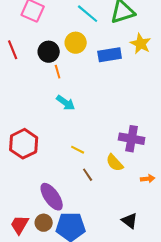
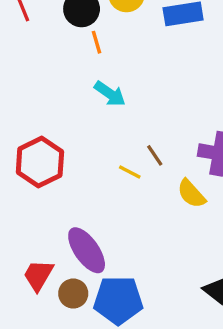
brown line: (88, 175) -> (155, 155), moved
red trapezoid: (20, 225) -> (38, 275), moved

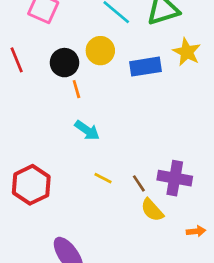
brown line: (155, 155) -> (139, 183), moved
yellow line: (130, 172) -> (103, 178), moved

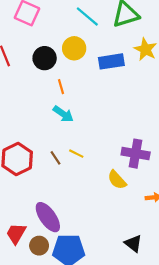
orange line: (76, 89) -> (61, 87), moved
brown line: (139, 183) -> (56, 158), moved

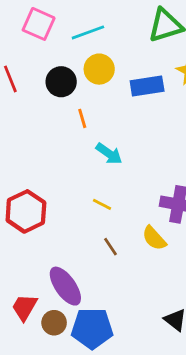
cyan line: (87, 17) -> (88, 32), moved, turned -60
cyan arrow: (63, 114) -> (109, 154), moved
brown line: (56, 158) -> (110, 247), moved

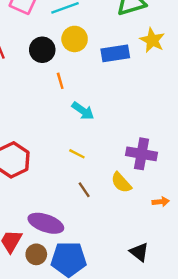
purple ellipse: (65, 286) -> (46, 223), turned -36

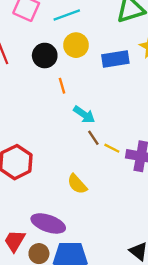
yellow line: (77, 154) -> (112, 148), moved
yellow semicircle: (121, 183) -> (77, 184), moved
brown line: (84, 190) -> (93, 138), moved

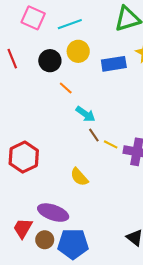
orange line: (62, 86) -> (66, 88), turned -32

